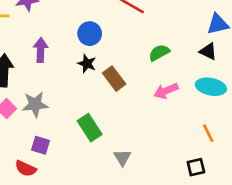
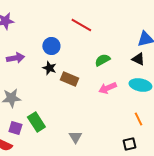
purple arrow: (41, 50) -> (15, 58), turned 78
brown rectangle: (114, 79) -> (69, 79), turned -30
green rectangle: (90, 128) -> (36, 122), moved

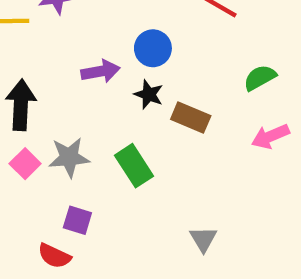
purple arrow: (15, 58) -> (100, 71), moved
green rectangle: (36, 122) -> (134, 166), moved

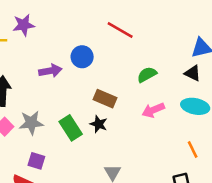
black star: (149, 94) -> (99, 124), moved

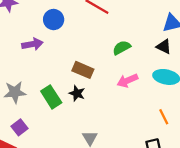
blue circle: (82, 57) -> (54, 20), moved
purple square: (36, 161) -> (20, 127), turned 35

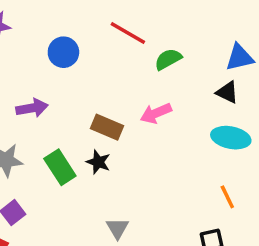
purple arrow: (32, 44) -> (32, 108), moved
green semicircle: (122, 48) -> (168, 59), moved
pink arrow: (127, 80) -> (156, 113), moved

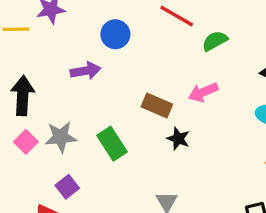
purple arrow: (32, 108) -> (86, 71), moved
black star: (98, 162) -> (178, 139), moved

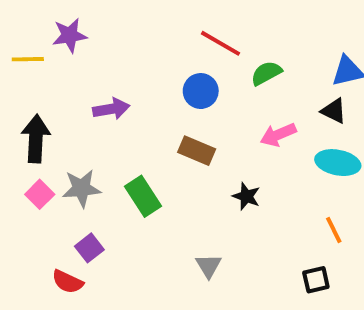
blue circle: (115, 34) -> (201, 91), moved
pink arrow: (203, 92) -> (278, 135), moved
black star: (178, 139) -> (246, 196), moved

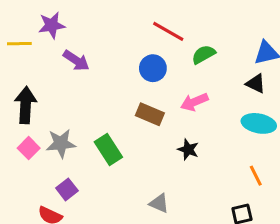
purple arrow: (111, 109) -> (76, 61), moved, turned 44
pink arrow: (278, 135) -> (194, 102), moved
gray triangle: (209, 266) -> (159, 203), turned -35

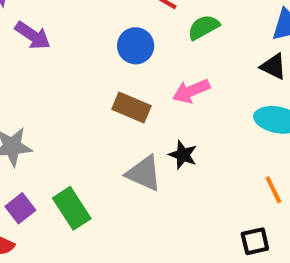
green rectangle: (108, 150) -> (72, 208), moved
gray triangle: (159, 203) -> (144, 173), moved, size x1.4

